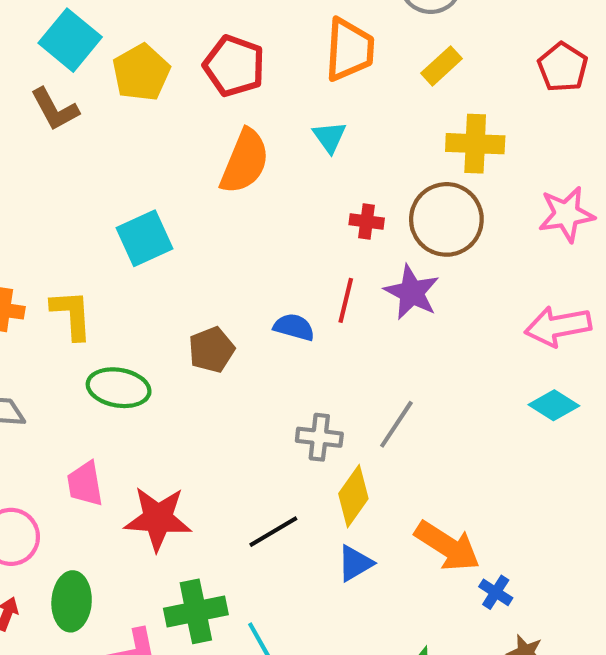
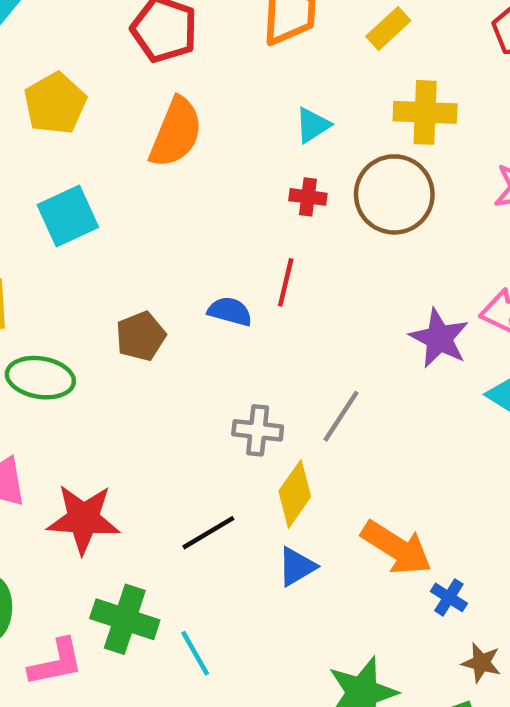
yellow pentagon: (141, 72) -> (55, 103), moved
cyan triangle: (330, 137) -> (313, 125), moved, turned 33
purple star: (412, 292) -> (439, 338), moved
green cross: (196, 611) -> (125, 619), turned 30

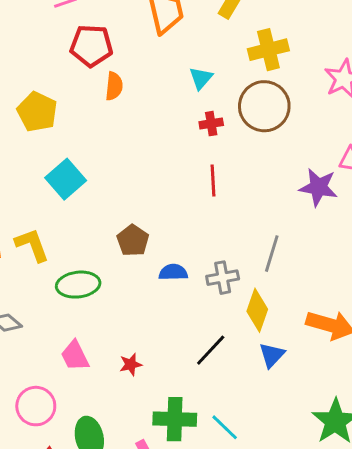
orange semicircle: (176, 133) -> (114, 86), moved, size x0.6
blue semicircle: (230, 311) -> (173, 272), moved
red star: (83, 519) -> (131, 364), size x0.5

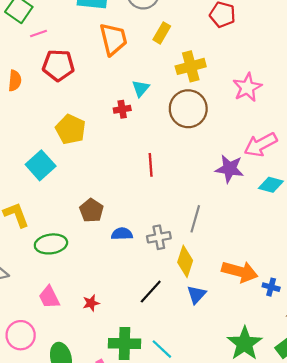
orange semicircle: (114, 86) -> (15, 81), moved
yellow pentagon: (37, 112) -> (71, 129), moved
red cross: (211, 124) -> (122, 109), moved

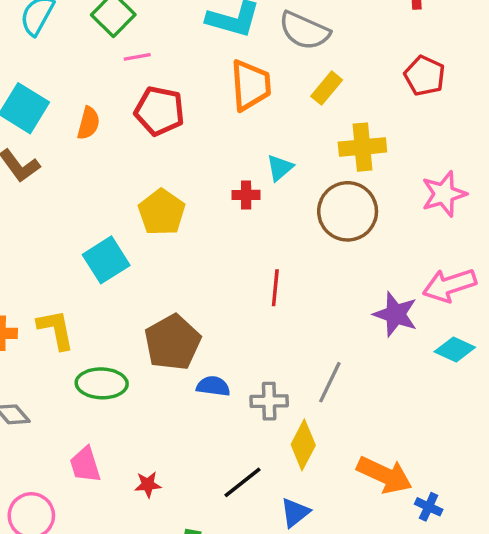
brown pentagon: (91, 210) -> (172, 342), size x1.5
blue triangle: (196, 295) -> (295, 513), moved

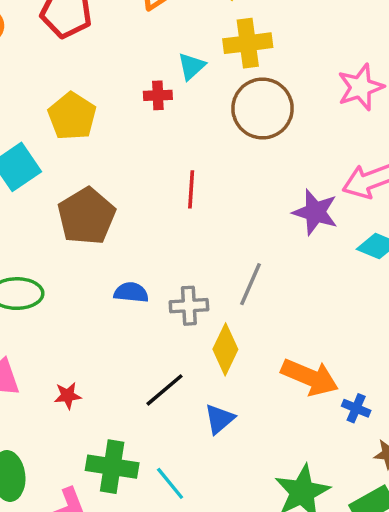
yellow cross: (362, 147) -> (248, 43), moved
brown pentagon: (172, 342) -> (86, 216), moved

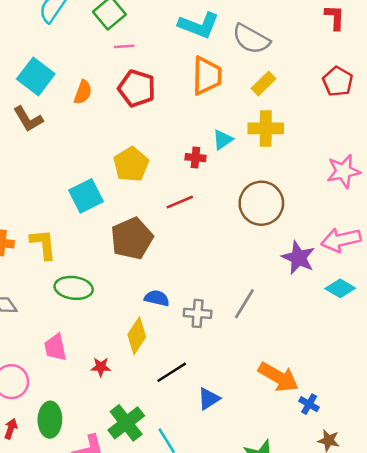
brown circle: (263, 108) -> (261, 203), moved
red line: (191, 189) -> (180, 202), moved, turned 56
yellow diamond: (225, 349) -> (137, 336), moved
green cross: (112, 467) -> (126, 423), turned 36

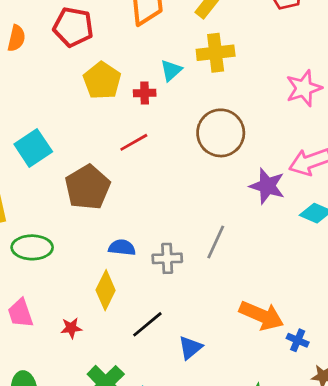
yellow pentagon: (131, 164) -> (102, 81), moved

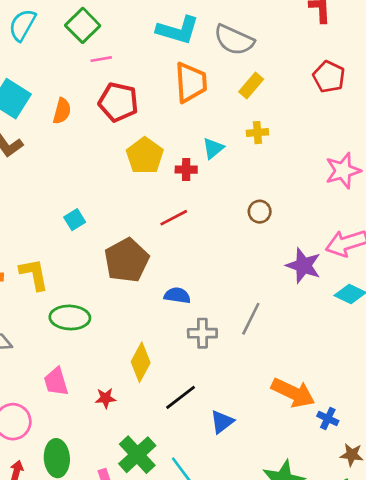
yellow cross: (216, 53) -> (257, 133), size x0.6
brown circle: (221, 133) -> (260, 212), size x0.5
cyan square: (33, 148) -> (75, 220), size x0.6
blue semicircle: (122, 247) -> (177, 295), moved

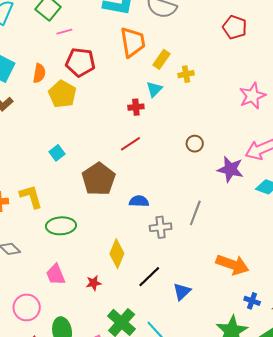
yellow rectangle: (251, 86) -> (161, 59), moved
yellow pentagon: (145, 156) -> (62, 94), moved
brown circle: (260, 212) -> (195, 144), moved
blue cross: (328, 418) -> (252, 301), moved

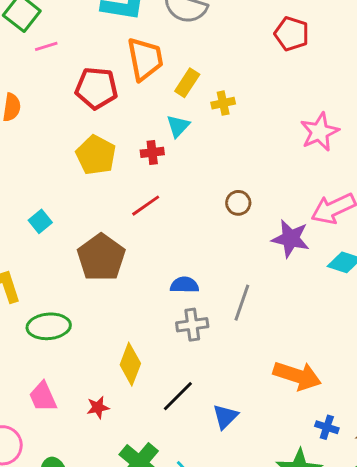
red pentagon: (80, 62) -> (96, 88), moved
yellow pentagon: (62, 94) -> (96, 155), moved
blue semicircle: (139, 201) -> (184, 285), moved

